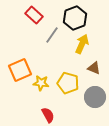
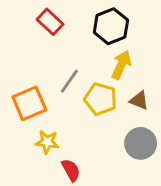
gray line: (52, 35) -> (69, 81), moved
yellow star: (41, 83) -> (47, 142), moved
yellow pentagon: (68, 83) -> (101, 99), moved

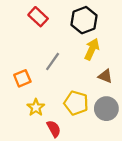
yellow pentagon: (101, 99) -> (76, 103), moved
orange square: (29, 103) -> (22, 78), size x0.7
yellow star: (47, 142) -> (36, 107), turned 30

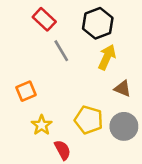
gray line: (53, 62) -> (61, 51), moved, turned -66

